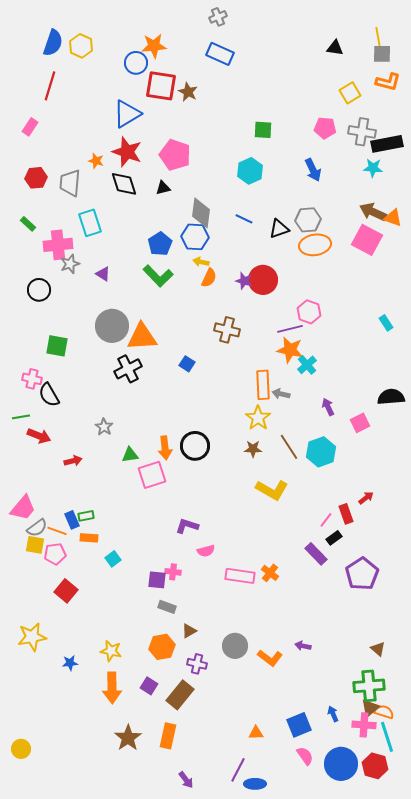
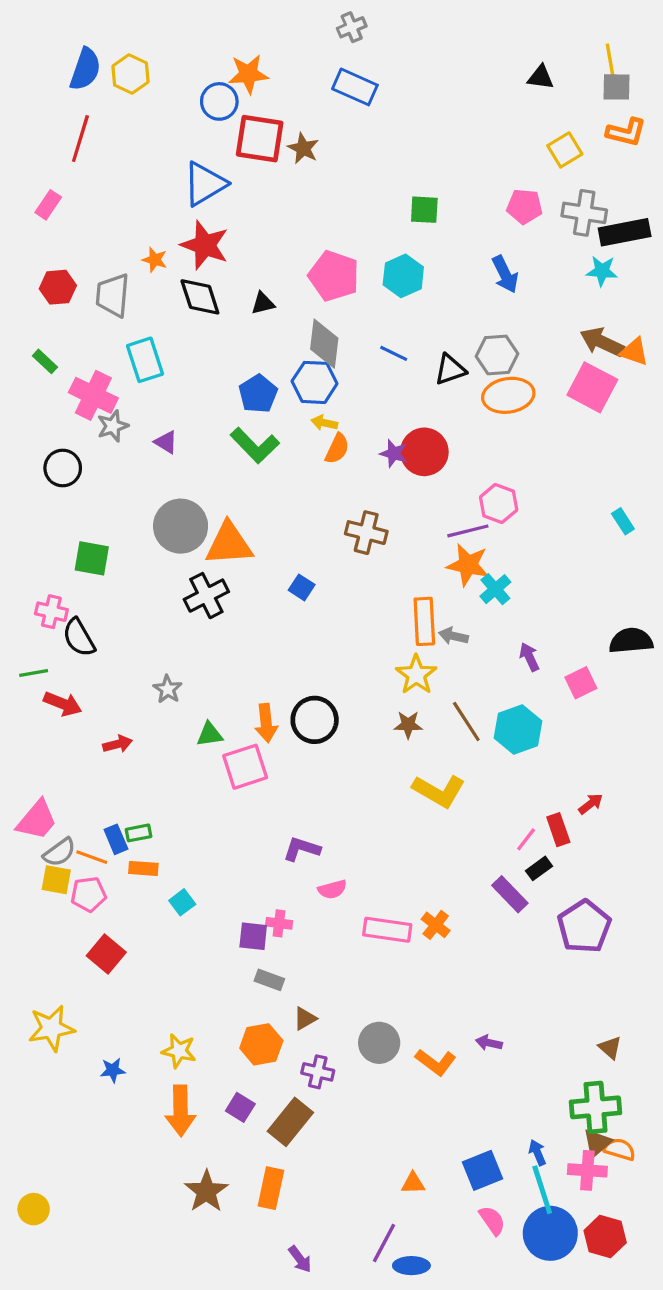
pink pentagon: (175, 155) -> (334, 276), moved
pink cross: (58, 245) -> (93, 395), turned 32
cyan line: (387, 737) -> (542, 1190), moved

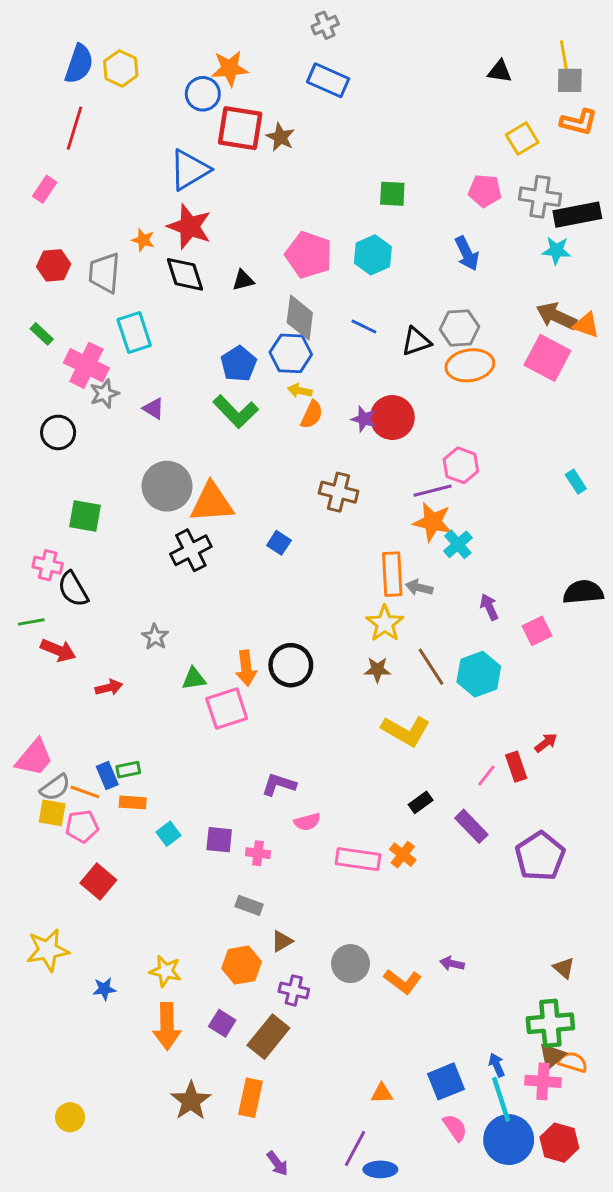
black rectangle: (539, 868) -> (421, 802), moved
purple square: (253, 936) -> (219, 840), moved
yellow circle: (34, 1209) -> (70, 1117), moved

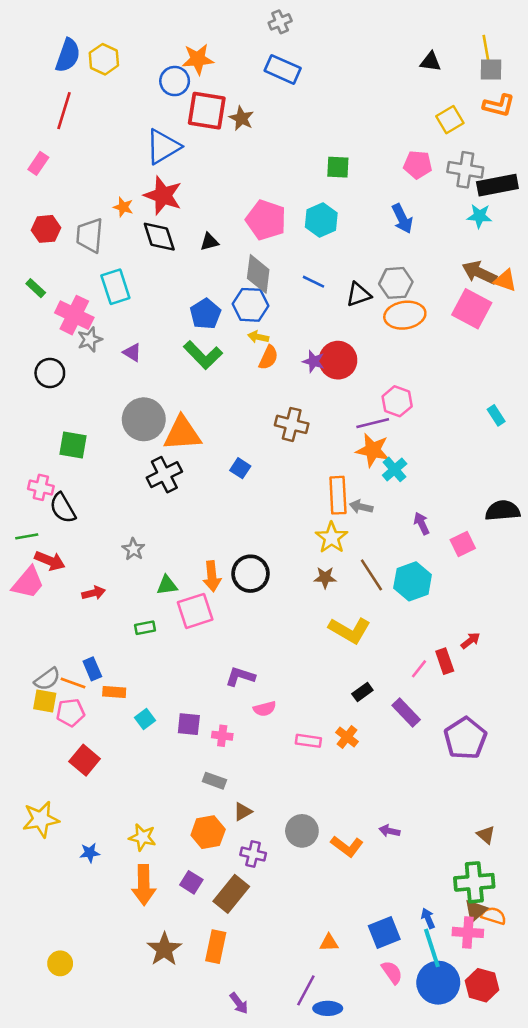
pink trapezoid: (34, 758) -> (28, 583), moved
green rectangle: (128, 770) -> (145, 628), moved
pink rectangle: (358, 859) -> (308, 741), size x0.7

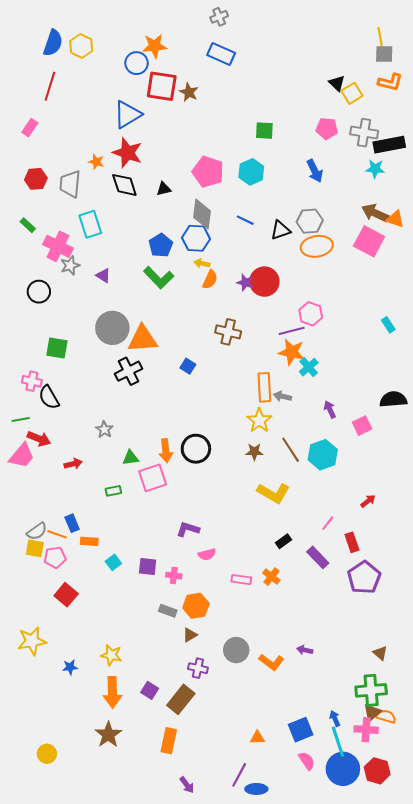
black triangle: (431, 62) -> (337, 83), moved, turned 36
red rectangle: (445, 661) -> (352, 542), moved
orange hexagon: (208, 832) -> (196, 606), moved
brown star: (164, 949) -> (108, 735), moved

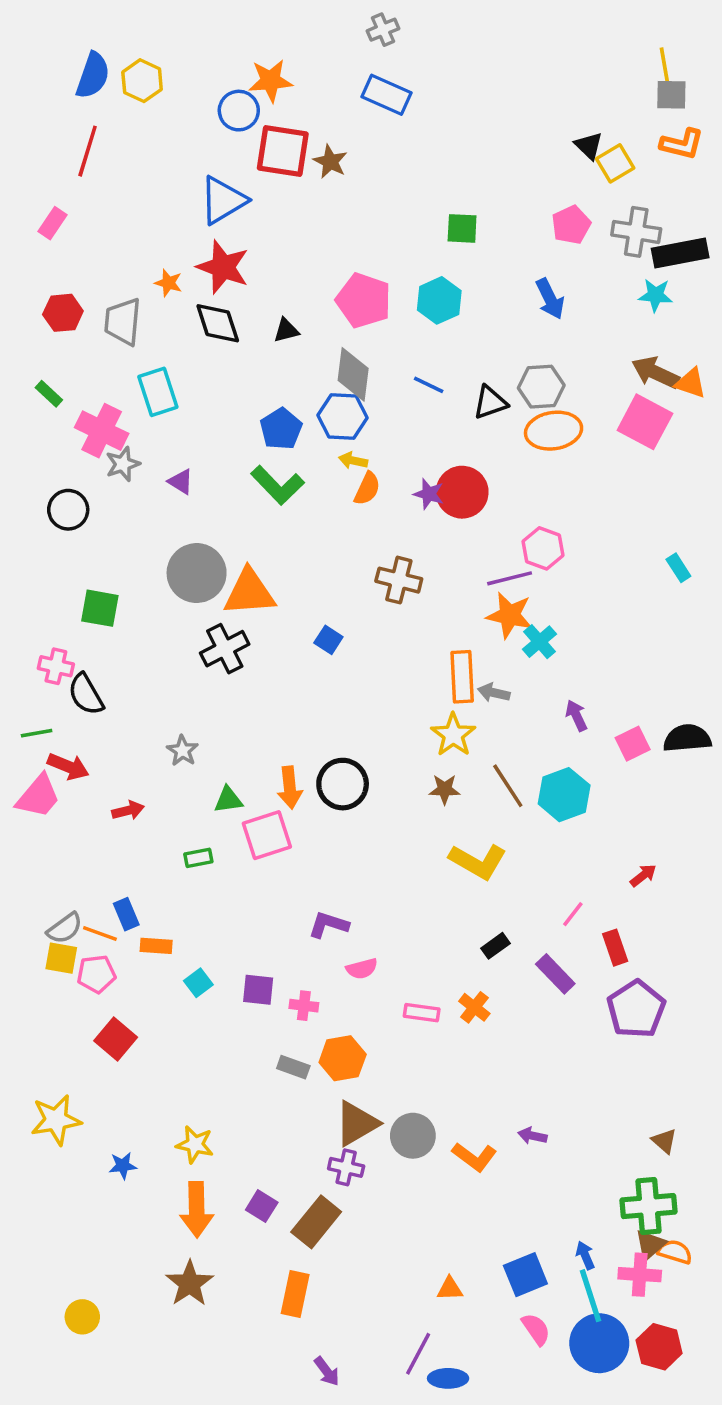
pink pentagon: (327, 129) -> (571, 225), turned -30
black semicircle: (393, 399) -> (687, 738), moved
brown triangle: (190, 635) -> (357, 1123), moved, size x1.8

